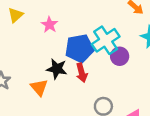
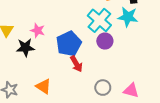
cyan cross: (106, 40) -> (99, 20), moved
black star: (57, 69) -> (25, 47), moved

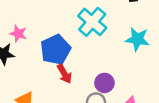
cyan star: (128, 17) -> (137, 39), moved
purple circle: (105, 41) -> (104, 83), moved

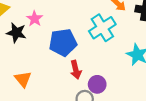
red arrow: (64, 74) -> (76, 70), moved

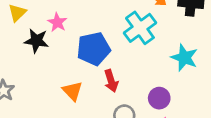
orange triangle: (23, 79) -> (72, 91), moved
purple circle: (97, 84) -> (159, 98), moved

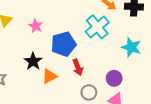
black star: (36, 41) -> (33, 61), moved, turned 30
orange triangle: (72, 91) -> (49, 76), turned 49

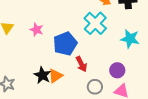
black star: (33, 61) -> (42, 75), moved

